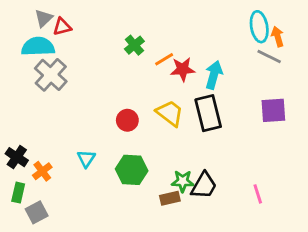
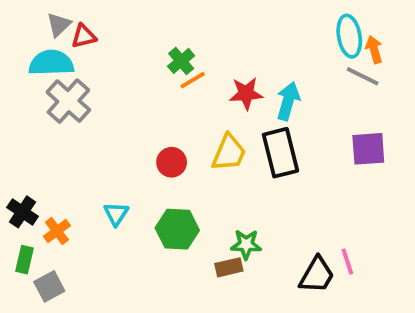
orange line: (164, 59) -> (193, 80), moved
yellow trapezoid: (170, 113) -> (229, 153), turned 76
black trapezoid: (204, 185) -> (317, 275), moved

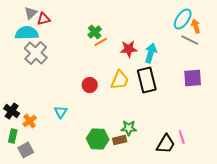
cyan ellipse: (349, 36) -> (183, 19), turned 45
green hexagon: (177, 229) -> (98, 139), moved

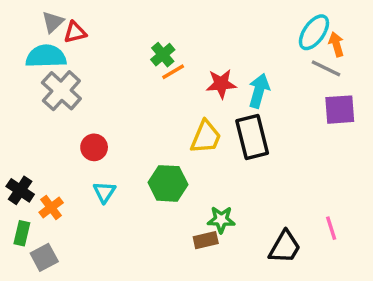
purple square: (193, 78) -> (340, 110), moved
red circle: (90, 85) -> (94, 147), moved
pink line: (182, 137) -> (331, 228), moved
green hexagon: (98, 139) -> (168, 183), moved

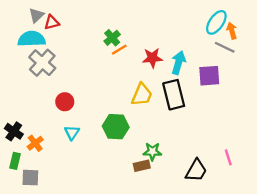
purple square: (340, 110) -> (209, 76), moved
gray square: (44, 257) -> (30, 178), turned 30

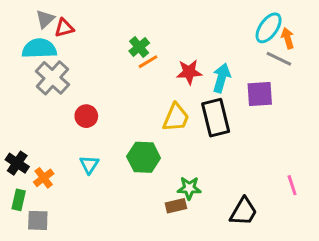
red circle: (65, 102) -> (86, 116), moved
pink line: (228, 157) -> (292, 185), moved

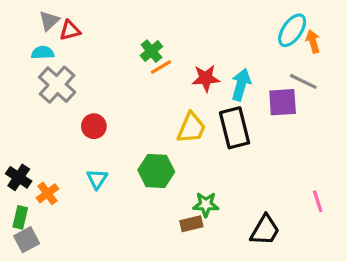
cyan semicircle: (39, 48) -> (43, 53), size x0.6
gray line: (279, 59) -> (303, 81), moved
gray square: (38, 220) -> (27, 240), moved, turned -30

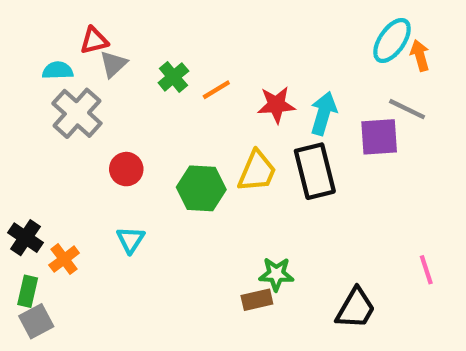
gray triangle: (49, 21) -> (113, 64), moved
green cross: (151, 51) -> (173, 77), moved
green hexagon: (156, 171) -> (201, 188), moved

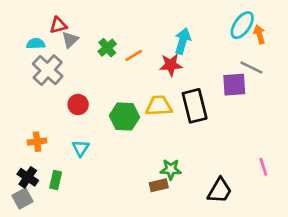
cyan arrow: (323, 113) -> (183, 41), moved
yellow trapezoid: (257, 171) -> (159, 106), turned -116
black cross: (26, 238) -> (28, 177), moved
orange cross: (64, 259) -> (37, 142), moved, turned 30
green rectangle: (28, 291) -> (56, 180), moved

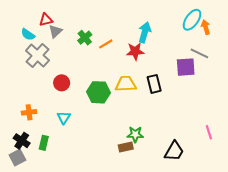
cyan semicircle: (36, 44) -> (28, 34), turned -144
black rectangle: (195, 106) -> (154, 84), size x0.7

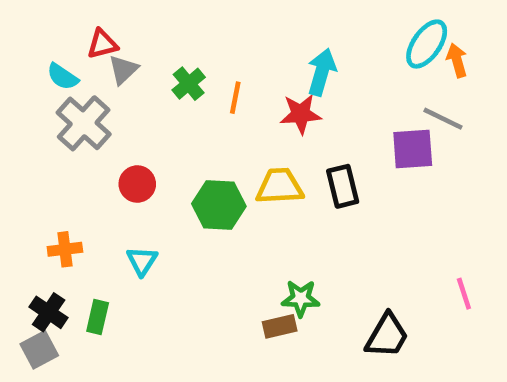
orange line: (106, 44) -> (235, 98), turned -48

